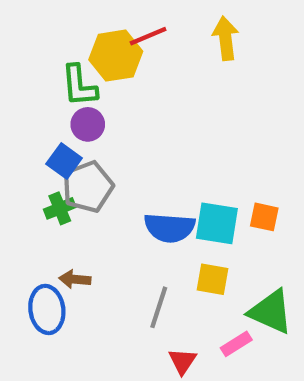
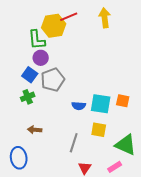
gray pentagon: (88, 187) -> (53, 80), moved
blue semicircle: (170, 228) -> (79, 106), size x0.6
blue ellipse: (47, 309) -> (19, 158), moved
pink rectangle: (236, 344) -> (115, 167), moved

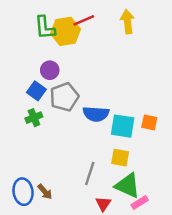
green L-shape: (37, 40) -> (45, 28), moved
blue semicircle: (79, 106) -> (96, 114), moved, size x1.5
brown arrow: (35, 130) -> (45, 192), moved, turned -136
green triangle: (126, 145) -> (127, 186), moved

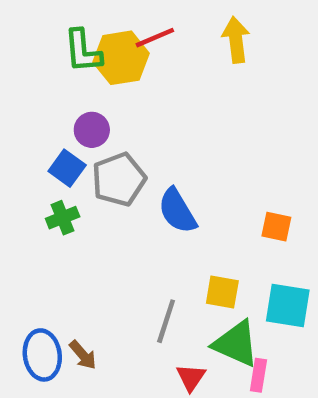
blue semicircle: (96, 114) -> (177, 211), turned 55
cyan square: (123, 126) -> (288, 305), moved
pink rectangle: (140, 203) -> (258, 375), turned -49

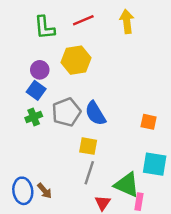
yellow hexagon: (121, 58) -> (76, 60), moved
purple circle: (92, 130) -> (40, 70), moved
gray pentagon: (119, 179) -> (66, 112), moved
yellow square: (222, 292) -> (88, 146), moved

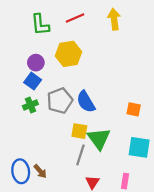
green triangle: (127, 185) -> (99, 139), moved, turned 30

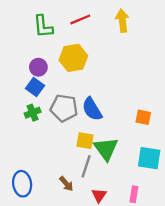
gray pentagon: (60, 101) -> (64, 108), turned 30
brown arrow: (40, 171) -> (66, 184), moved

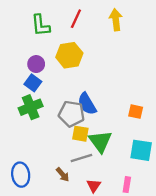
red line: (80, 19) -> (76, 19), turned -42
gray pentagon: (64, 108) -> (72, 114), moved
green cross: (33, 113) -> (31, 107), size x1.5
gray line: (86, 166) -> (81, 158), turned 55

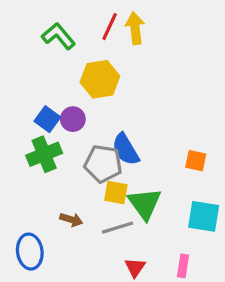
yellow arrow: (116, 20) -> (135, 28), moved
green L-shape: (41, 25) -> (58, 36), turned 145
purple circle: (36, 64) -> (73, 119), moved
brown arrow: (63, 175) -> (71, 220), moved, turned -32

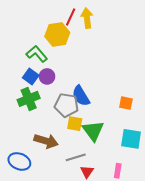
green L-shape: (58, 36) -> (37, 54), moved
yellow hexagon: (100, 79) -> (57, 34), moved
brown arrow: (71, 220) -> (46, 141), size x1.6
gray line: (118, 228) -> (76, 157), moved
blue ellipse: (30, 252) -> (19, 161), turned -60

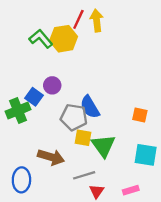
green L-shape: (37, 54) -> (41, 39), moved
blue square: (31, 76) -> (34, 97), moved
green cross: (29, 99) -> (18, 110), moved
blue ellipse: (19, 161) -> (21, 180), turned 70
pink rectangle: (118, 171) -> (131, 190), turned 64

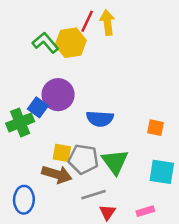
purple circle: (52, 85) -> (58, 95), size x1.6
blue semicircle: (90, 107) -> (100, 119), turned -55
gray pentagon: (74, 117) -> (83, 159), moved
yellow square: (83, 138) -> (62, 153), moved

